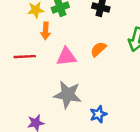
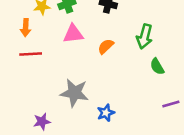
orange arrow: (46, 31) -> (26, 28), moved
pink triangle: (66, 57) -> (73, 34), moved

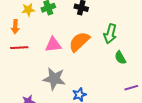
pink triangle: (73, 34) -> (53, 45), moved
orange semicircle: (106, 46) -> (79, 42), size x1.6

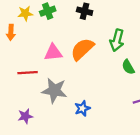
red line: (19, 48) -> (28, 73), moved

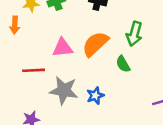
green semicircle: (128, 67) -> (123, 64), moved
blue star: (82, 108) -> (95, 96), moved

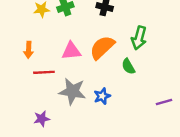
orange arrow: (15, 25) -> (29, 50), moved

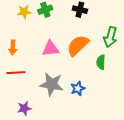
green semicircle: (128, 66) -> (101, 62), turned 32
red line: (44, 72) -> (16, 73), moved

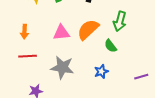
green semicircle: (101, 62) -> (111, 46), turned -40
blue star: (78, 88) -> (101, 72), moved

